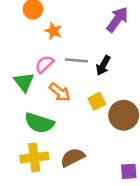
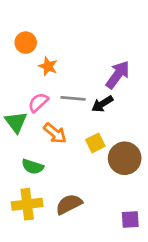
purple arrow: (117, 19) -> (118, 75), moved
black arrow: (103, 65) -> (102, 104), turned 30
green semicircle: (39, 123) -> (33, 167), size x0.7

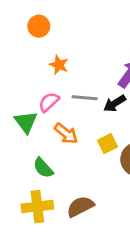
orange circle: (26, 43) -> (39, 26), moved
green semicircle: (33, 167) -> (43, 168), turned 30

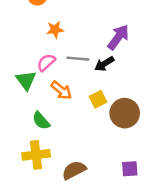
orange star: (59, 65) -> (55, 30), turned -30
brown semicircle: (80, 207) -> (74, 170), moved

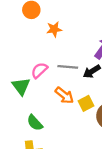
orange star: (55, 30) -> (54, 29), moved
orange arrow: (61, 90) -> (64, 95), moved

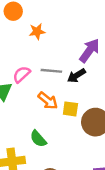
yellow square: (86, 103) -> (70, 109), turned 35
green semicircle: (35, 123) -> (38, 139), moved

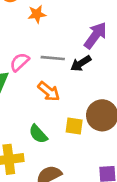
yellow square: (70, 109) -> (74, 126), moved

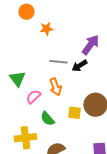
pink semicircle: (19, 62) -> (33, 97), moved
orange arrow: (49, 91) -> (55, 87), turned 30

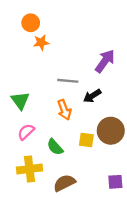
orange star: (46, 29) -> (41, 43), moved
black arrow: (79, 66) -> (92, 96), moved
pink semicircle: (33, 97) -> (26, 132), moved

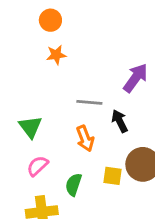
orange circle: (31, 23) -> (50, 20), moved
black arrow: (92, 96) -> (120, 121), turned 96
green semicircle: (55, 147) -> (74, 185), turned 60

